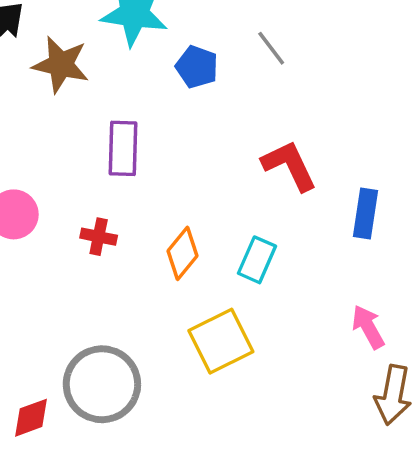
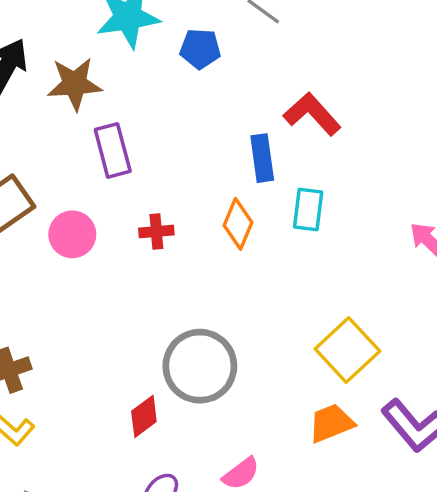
purple rectangle: (123, 148) -> (113, 150), moved
blue rectangle: (366, 214) -> (262, 158), moved
yellow square: (221, 341) -> (347, 350), moved

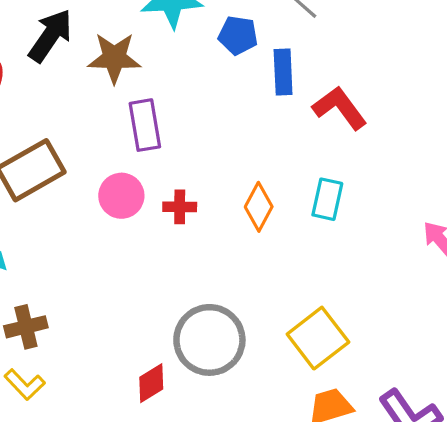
blue rectangle: (262, 158) -> (283, 72), moved
pink circle: (72, 234) -> (121, 196), moved
yellow square: (347, 350) -> (318, 338), moved

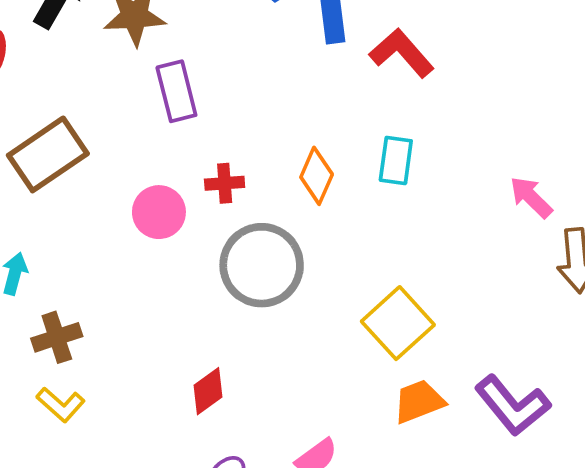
pink circle: (121, 196) -> (159, 212), moved
gray circle: (209, 340) -> (262, 265), moved

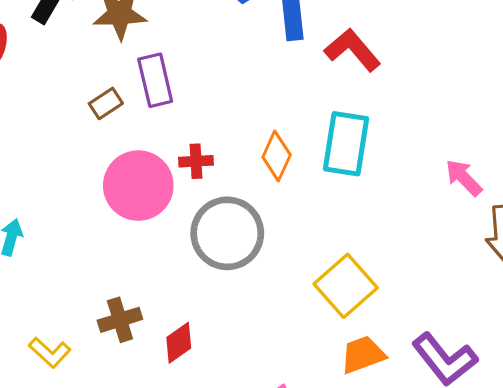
brown rectangle: (48, 154) -> (106, 103), moved, size x0.5
cyan rectangle: (396, 161) -> (346, 144), size x1.5
pink circle: (159, 212) -> (138, 186), size x1.5
brown cross: (57, 337) -> (120, 320), moved

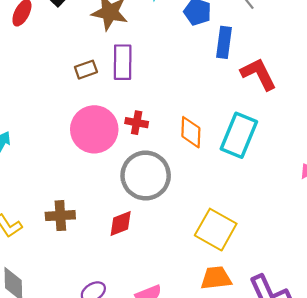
orange diamond: (277, 156) -> (191, 132), turned -36
yellow square: (346, 286) -> (216, 230), turned -33
red diamond: (179, 343) -> (121, 223), moved

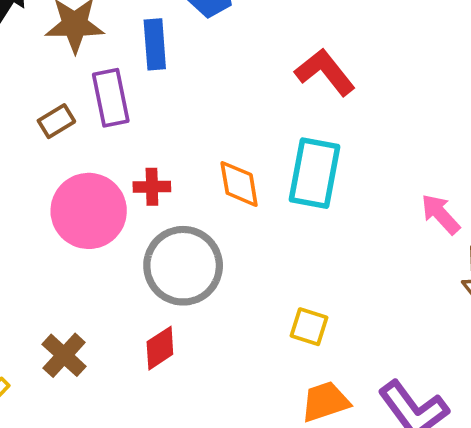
blue rectangle: (224, 42) -> (155, 44), moved
brown cross: (60, 216) -> (64, 355), turned -32
yellow square: (216, 230) -> (309, 327), size x0.6

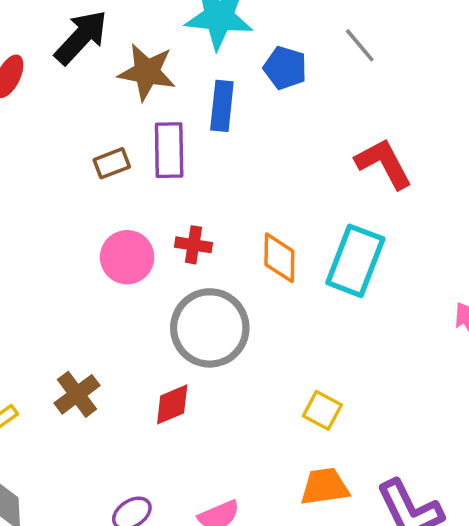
pink circle: (89, 211) -> (127, 257), size x0.7

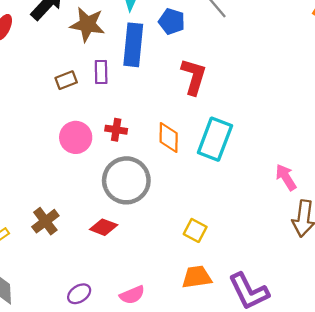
blue rectangle: (222, 106) -> (133, 45), size x1.4
purple rectangle: (169, 150) -> (101, 72), size x0.7
red L-shape: (384, 164) -> (194, 76), moved, turned 45
red diamond: (172, 404) -> (104, 227), turned 44

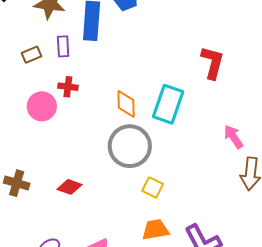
red L-shape: (194, 76) -> (212, 62), moved
red cross: (116, 130) -> (68, 87), moved
gray circle: (126, 180) -> (130, 146), moved
brown cross: (45, 221) -> (17, 183), turned -35

